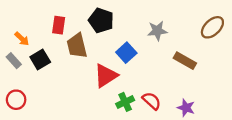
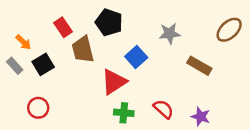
red rectangle: (59, 25) -> (63, 27), turned -42
red circle: (16, 100) -> (38, 108), moved
green cross: (125, 102) -> (124, 113), moved, turned 30

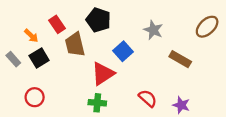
gray star: (170, 33) -> (153, 30), turned 30
orange arrow: (23, 42) -> (31, 36), moved
green cross: (124, 113) -> (97, 103), moved

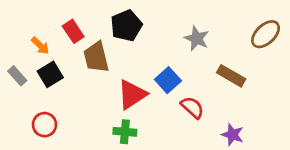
black pentagon: (98, 20) -> (126, 26), turned 30
blue square: (123, 51) -> (168, 80), moved
red semicircle: (148, 98) -> (192, 107), moved

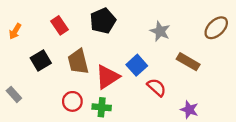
orange arrow: (40, 46) -> (15, 31), moved, turned 77
brown trapezoid: (96, 57) -> (78, 62), moved
gray rectangle: (17, 76) -> (14, 94), moved
red circle: (45, 125) -> (72, 101), moved

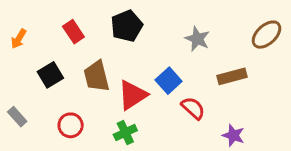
brown rectangle: (188, 62) -> (232, 76), turned -45
red circle: (72, 101) -> (71, 125), moved
green cross: (102, 107) -> (125, 133), turned -30

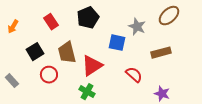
brown ellipse: (267, 35) -> (169, 16), moved
blue square: (169, 81) -> (117, 43), moved, turned -36
red circle: (71, 125) -> (49, 75), moved
green cross: (125, 133) -> (87, 92), turned -35

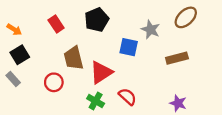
orange arrow: (13, 27) -> (14, 30), turned -88
black square: (35, 52) -> (20, 55), moved
red semicircle: (134, 75) -> (127, 97), moved
gray rectangle: (12, 81) -> (13, 79), moved

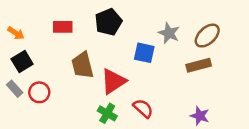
brown ellipse: (186, 17) -> (207, 36), moved
red rectangle: (56, 24) -> (63, 27), turned -56
red circle: (54, 82) -> (39, 92), moved

